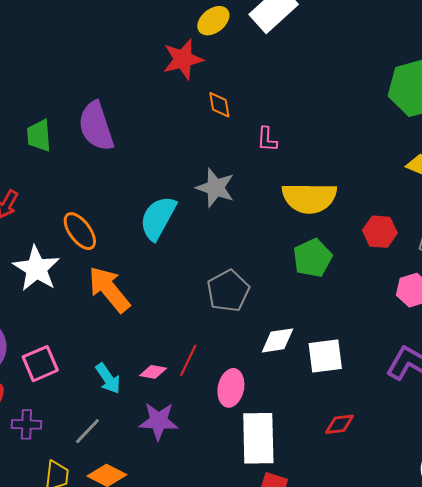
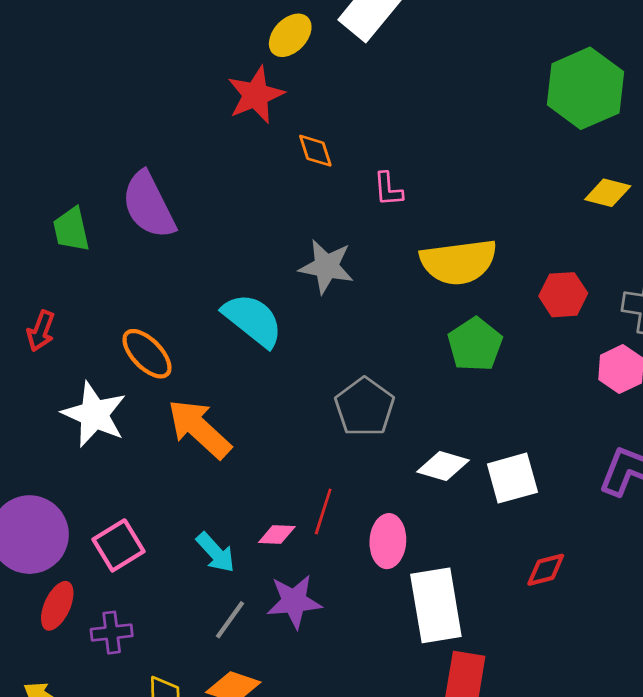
cyan semicircle: (158, 218) -> (253, 320), turned 108
white diamond: (278, 340) -> (443, 466), turned 33
gray line: (87, 431) -> (230, 620), moved

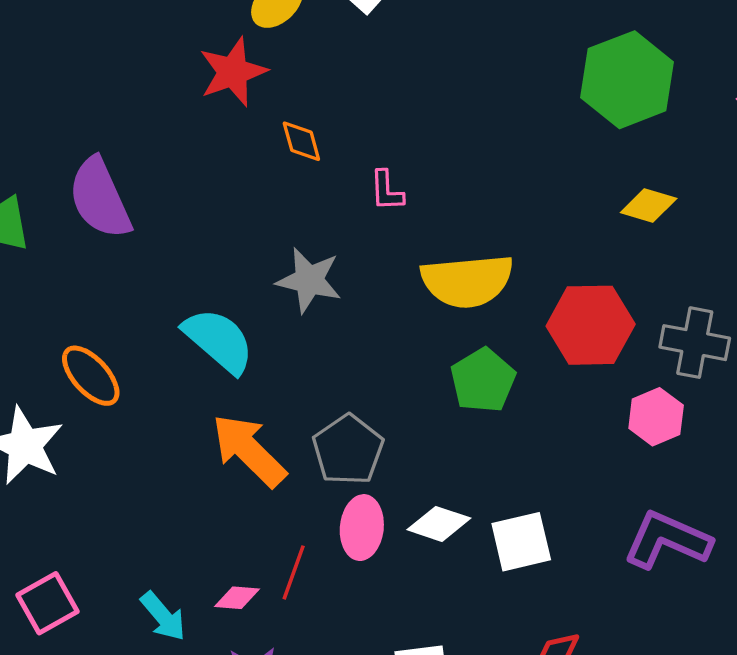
red hexagon: (563, 295) -> (591, 325), size x1.5
orange arrow: (199, 429) -> (249, 450), moved
pink ellipse: (388, 541) -> (362, 528), moved

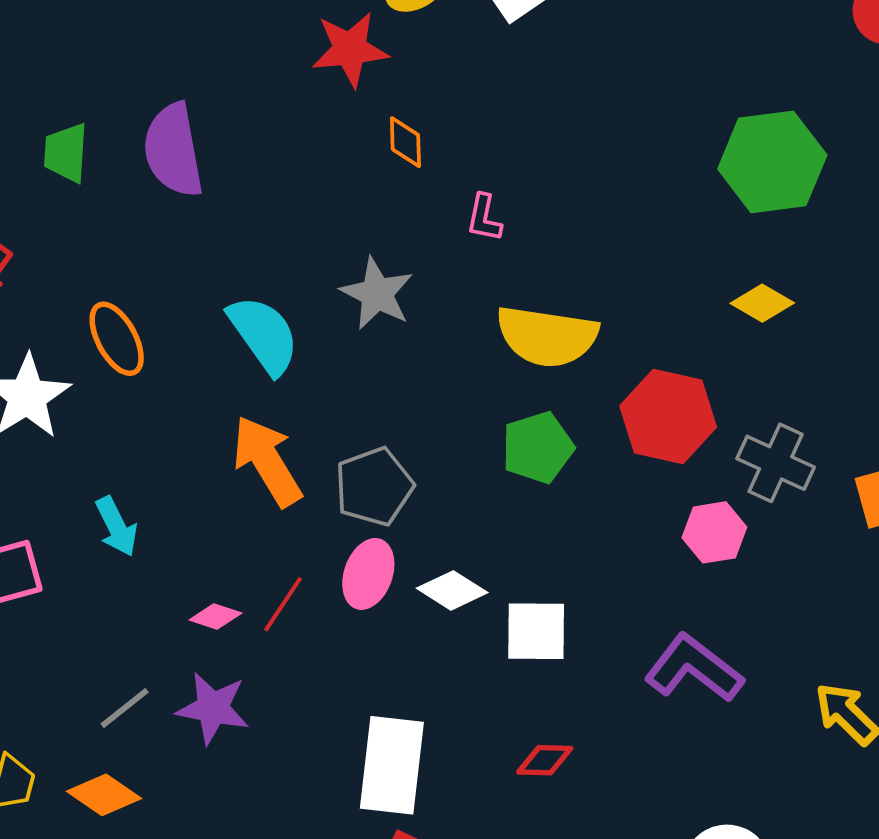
cyan arrow: (163, 616) -> (116, 526), moved

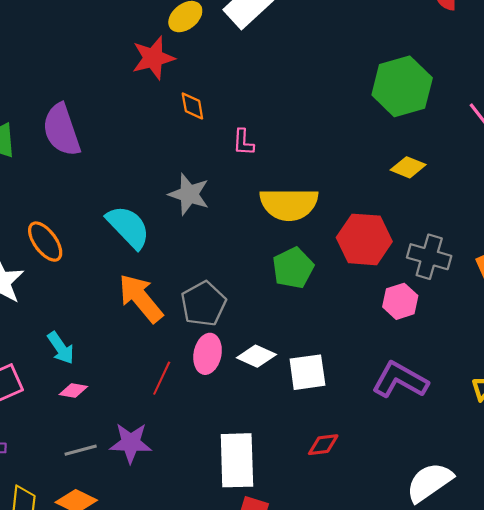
pink diamond: (215, 617) -> (73, 391), moved
gray line: (125, 708) -> (81, 450), turned 32

